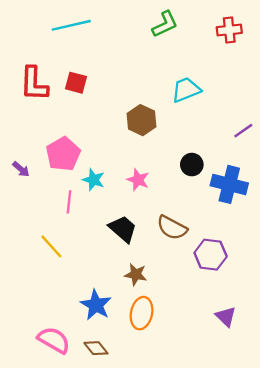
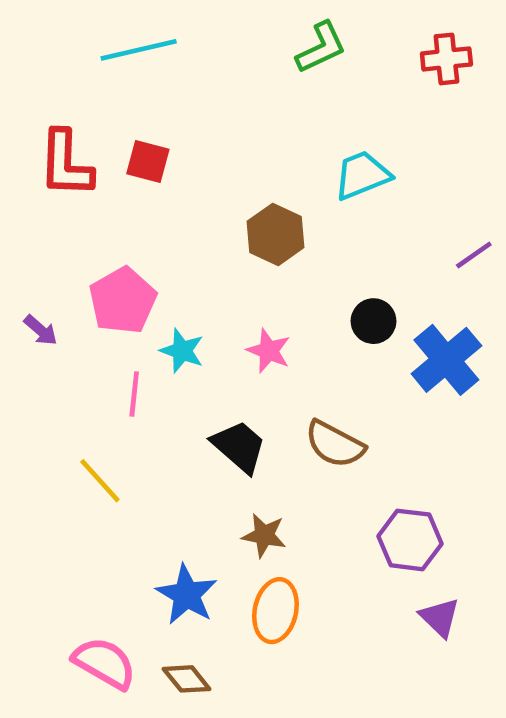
blue cross: (229, 184) -> (446, 360), turned 36
purple hexagon: (211, 255) -> (410, 540), moved

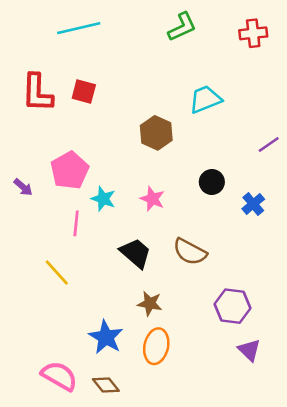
blue cross: (446, 360) -> (253, 204), size x0.6

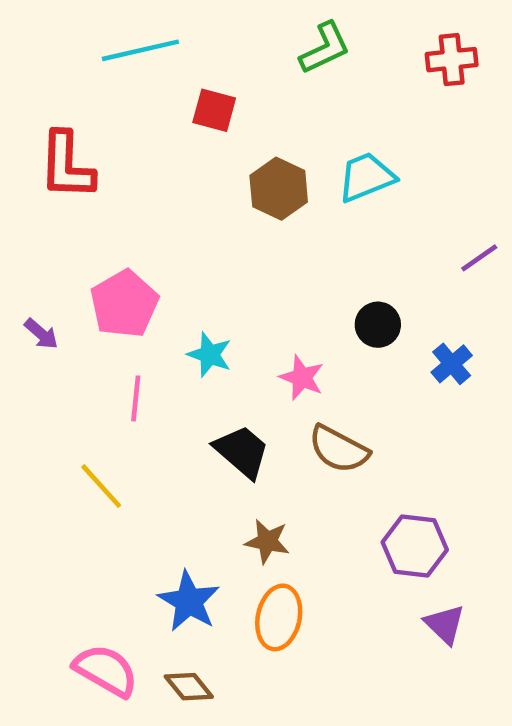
red square: (84, 92) -> (214, 110), moved
brown hexagon: (156, 133) -> (279, 189), moved
cyan star: (103, 199) -> (210, 355), moved
pink star: (152, 199) -> (302, 378), moved

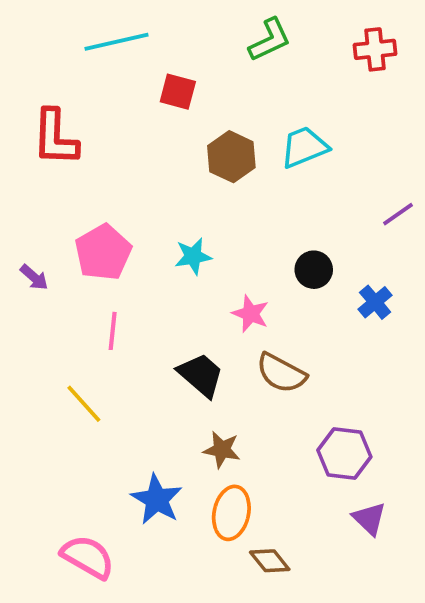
cyan star: (210, 355) -> (193, 256), moved, turned -30
brown diamond: (189, 687) -> (270, 561), moved

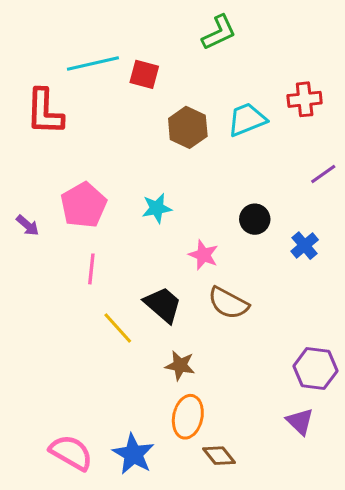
cyan line: (116, 42) -> (93, 64), moved
red cross: (375, 49) -> (305, 99), moved
yellow line: (84, 404) -> (118, 328), moved
purple hexagon: (344, 454) -> (315, 369), moved
blue star: (157, 499) -> (133, 454), moved

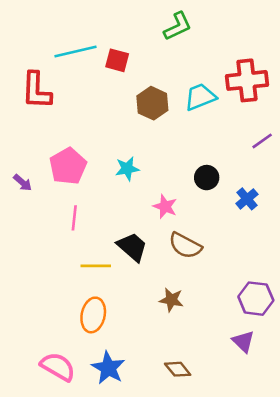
red cross: (305, 99) -> (247, 80), size x1.5
yellow line: (118, 328) -> (96, 266), turned -48
brown star: (180, 365) -> (171, 300), moved
orange ellipse: (188, 417) -> (93, 315), moved

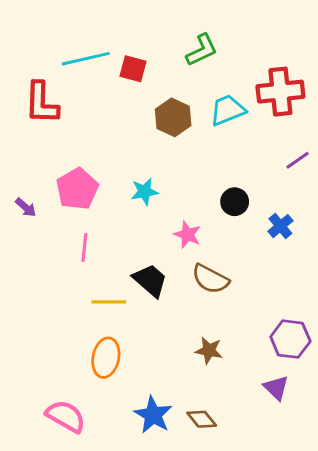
green L-shape: (178, 26) -> (202, 50), moved
brown star: (171, 300) -> (209, 350), moved
blue star: (108, 368) -> (153, 415), moved

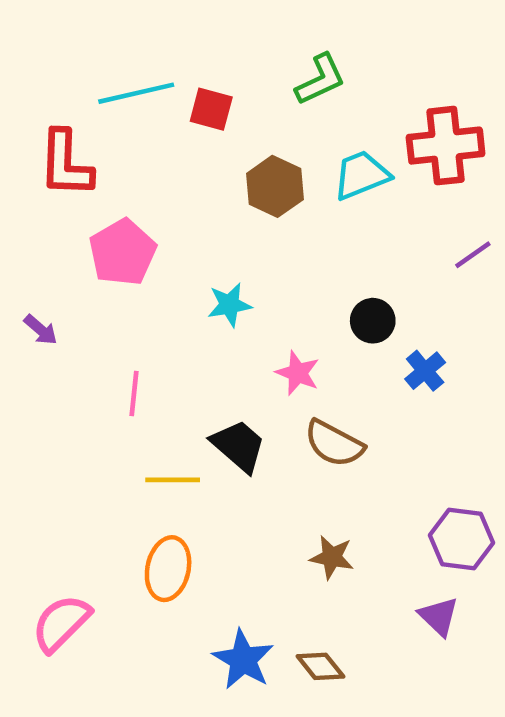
pink pentagon: (77, 189) -> (123, 252), moved
blue cross: (280, 226) -> (425, 371), moved
pink semicircle: (66, 416) -> (61, 623), moved, turned -75

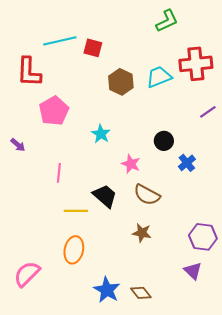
green L-shape: (320, 80) -> (167, 21), moved
cyan star: (229, 305) -> (101, 134), turned -30
brown star: (332, 557) -> (142, 233), moved

